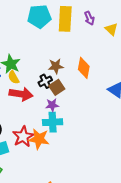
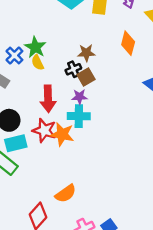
orange diamond: (84, 68) -> (128, 43), moved
red arrow: (21, 94) -> (48, 99), moved, turned 75
red star: (23, 136) -> (44, 130), turned -30

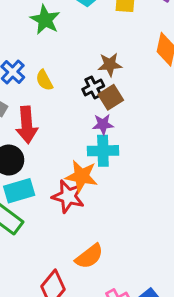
green star: (35, 47) -> (45, 20), moved
red arrow: (48, 99) -> (27, 125), moved
red star: (44, 130) -> (68, 196), moved

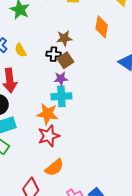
black cross: (93, 87) -> (54, 54), turned 32
red star: (68, 196) -> (49, 136), moved, turned -30

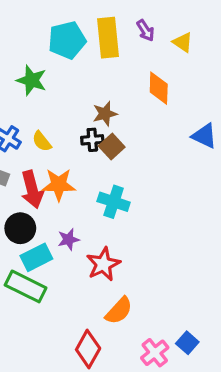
purple star: (61, 79) -> (68, 239), moved
cyan cross: (61, 96) -> (114, 202), turned 30
orange star: (47, 114) -> (59, 185), moved

